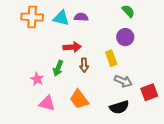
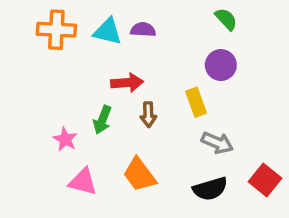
red square: (149, 92) -> (265, 180), moved, turned -30

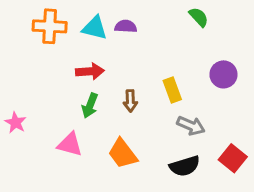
purple circle: (221, 65) -> (223, 74), moved
red arrow: (127, 83) -> (90, 71), moved
pink star: (65, 139) -> (15, 123), moved
pink triangle: (83, 182) -> (70, 144), moved

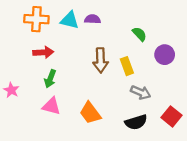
green semicircle: (199, 17) -> (139, 34), moved
red arrow: (90, 71) -> (43, 52), moved
brown arrow: (130, 101) -> (101, 60), moved, size x1.5
green arrow: (90, 106) -> (50, 79), moved

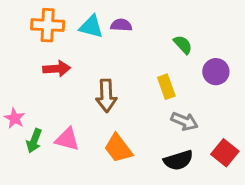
brown arrow: (101, 60) -> (106, 96), moved
green arrow: (50, 79) -> (34, 141), moved

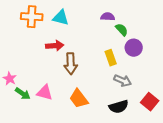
purple semicircle: (121, 25) -> (108, 17), moved
red arrow: (57, 69) -> (55, 46), moved
purple circle: (216, 72) -> (134, 48), moved
green arrow: (34, 141) -> (23, 94), turned -77

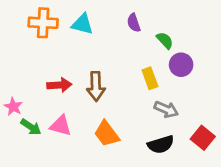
purple semicircle: (108, 17) -> (134, 23), moved, turned -112
red arrow: (55, 46) -> (59, 85), moved

